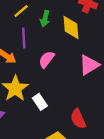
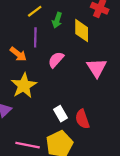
pink triangle: (89, 65) -> (97, 68), turned -35
white rectangle: (40, 102) -> (61, 114), moved

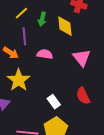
pink semicircle: (56, 60) -> (45, 54), turned 63
red semicircle: (82, 119) -> (83, 96), moved

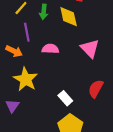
red semicircle: (83, 96) -> (96, 89), turned 60

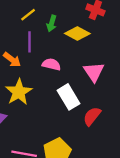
yellow diamond: (69, 17) -> (77, 34), turned -60
white rectangle: (65, 98) -> (69, 97), moved, size x1.5

